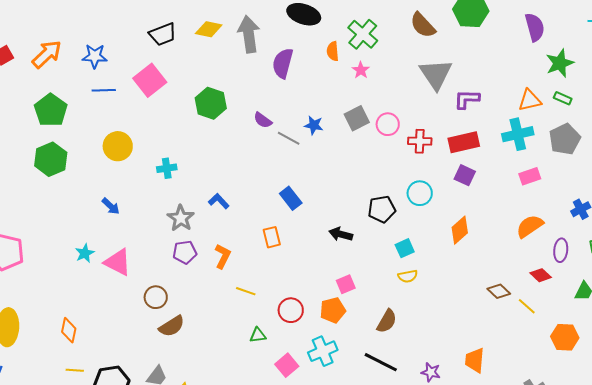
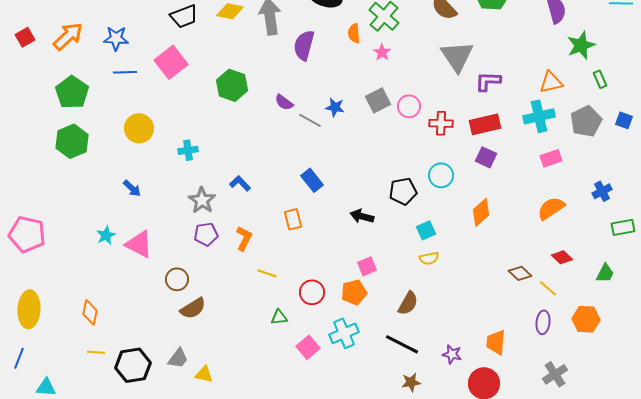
green rectangle: (563, 98) -> (600, 79), moved, turned 42
purple ellipse: (561, 250) -> (543, 322), moved

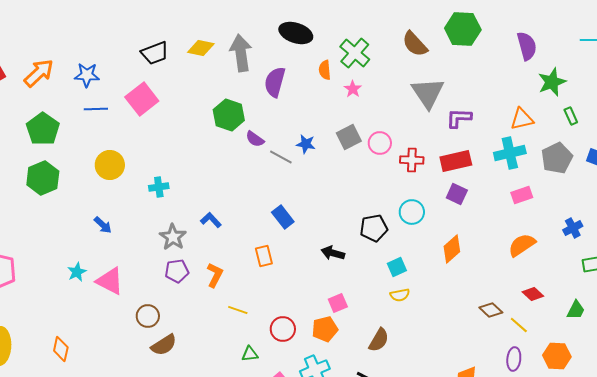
green hexagon: (232, 85) -> (229, 115), moved

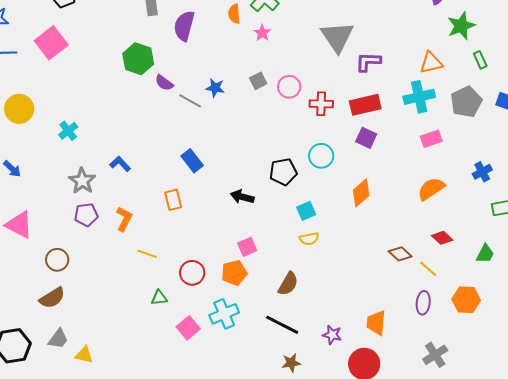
gray square: (349, 137) -> (258, 81), size x0.7
cyan cross: (159, 187) -> (68, 131), turned -30
brown semicircle: (164, 345) -> (52, 298), moved

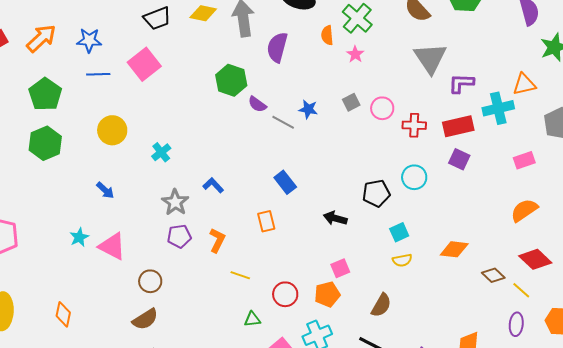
cyan cross: (419, 97) -> (498, 108), moved
orange diamond: (361, 193) -> (454, 249), moved, turned 48
red diamond: (442, 238) -> (535, 259), size x1.5

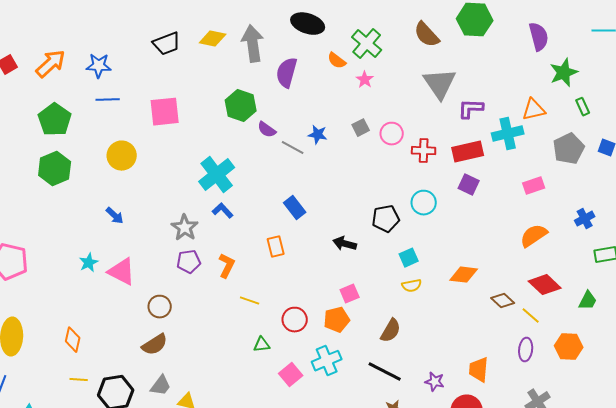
orange semicircle: (327, 35) -> (337, 61), turned -48
pink square: (144, 64) -> (165, 112), moved, turned 32
cyan cross: (161, 152) -> (217, 175), moved, size x1.8

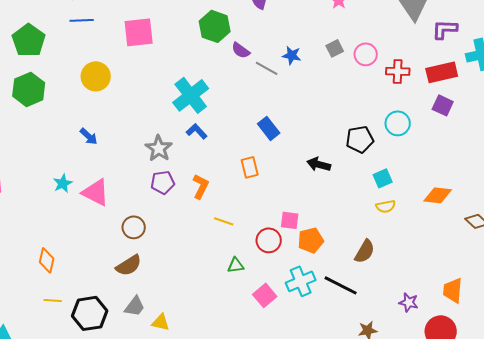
pink square: (350, 294) -> (290, 220), moved, turned 30
black line: (385, 372) -> (341, 285), moved

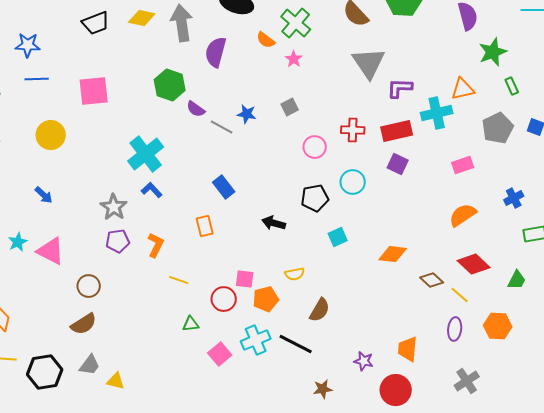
pink circle: (366, 54) -> (315, 147), moved
yellow semicircle: (386, 206) -> (295, 274), moved

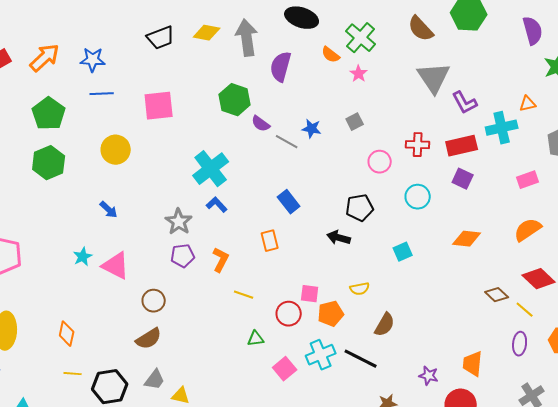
purple L-shape: (400, 88) -> (465, 103), turned -120
orange triangle: (463, 89) -> (528, 104), size x0.7
black pentagon: (315, 198) -> (360, 208), moved
orange diamond: (393, 254) -> (467, 239), moved

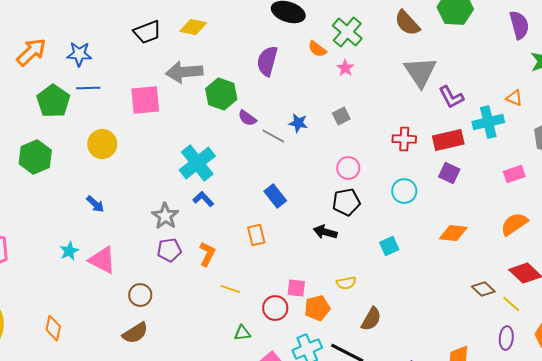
gray arrow: (247, 38) -> (184, 72), moved, turned -87
orange triangle: (528, 104) -> (514, 98), turned 36
green pentagon: (49, 114) -> (53, 101), moved
pink circle: (380, 162) -> (348, 168), moved

